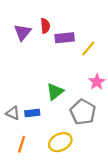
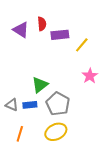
purple triangle: (23, 32) -> (21, 30), turned -36
green triangle: (55, 92) -> (40, 85), moved
gray pentagon: (83, 112) -> (58, 104), moved

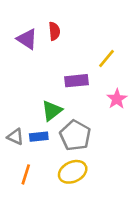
purple rectangle: (60, 35) -> (77, 81), moved

